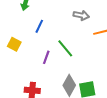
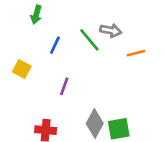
green line: (65, 48) -> (89, 40), moved

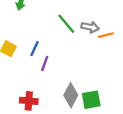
gray arrow: (111, 31) -> (90, 27), moved
blue line: (55, 45) -> (34, 49), moved

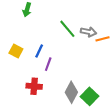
green square: (91, 100) -> (89, 96), turned -36
red cross: (29, 101) -> (34, 86), moved

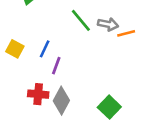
gray diamond: (71, 92) -> (61, 101), moved

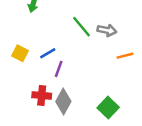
orange line: (126, 33) -> (125, 56), moved
blue line: (45, 49) -> (48, 53), turned 35

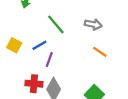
green line: (82, 27) -> (56, 24), moved
orange line: (125, 56) -> (100, 52), moved, turned 48

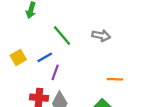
yellow square: (14, 45) -> (18, 57), turned 32
orange line: (100, 52) -> (115, 79), moved, turned -32

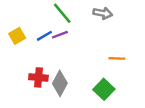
purple line: (55, 72) -> (60, 35), moved, turned 49

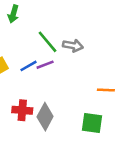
gray arrow: (103, 13) -> (73, 46), moved
green square: (104, 89) -> (92, 123), turned -36

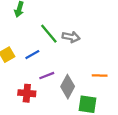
purple line: (45, 65) -> (47, 76), moved
gray diamond: (45, 117) -> (68, 87), moved

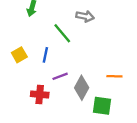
gray arrow: (71, 37) -> (85, 16), moved
blue line: (32, 55) -> (45, 55), turned -48

